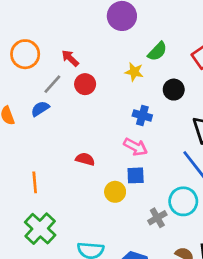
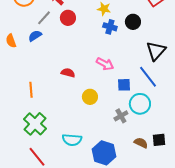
blue cross: (142, 115) -> (110, 27), moved
blue square: (136, 175) -> (124, 85), moved

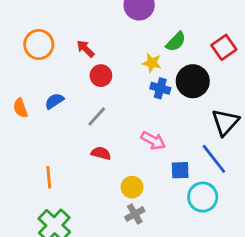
gray line: (44, 18) -> (97, 117), moved
black circle: (133, 22) -> (193, 81), size x1.5
gray cross: (121, 116) -> (135, 214), moved

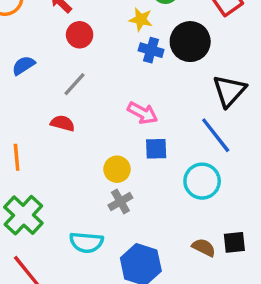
red semicircle: (101, 153) -> (63, 123), moved
blue square: (180, 170) -> (156, 149), moved

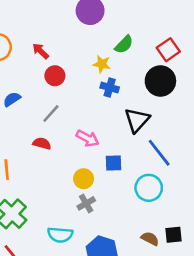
black circle: (190, 42) -> (160, 81), moved
black triangle: (229, 91) -> (137, 120), moved
pink arrow: (143, 113) -> (87, 138), moved

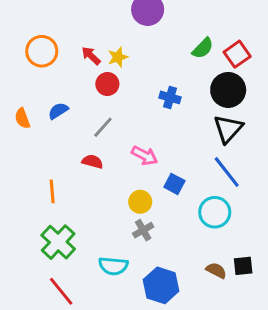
green semicircle: (124, 44) -> (203, 48), moved
yellow star: (102, 64) -> (118, 57), moved, turned -30
black triangle: (137, 120) -> (228, 129), moved
blue square: (114, 163) -> (174, 184), turned 30

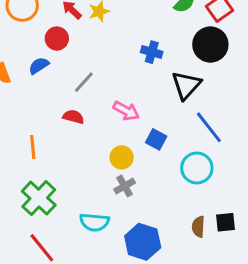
red circle: (107, 84) -> (57, 39), moved
black triangle: (228, 129) -> (186, 85), moved
brown semicircle: (216, 270) -> (198, 227), turned -114

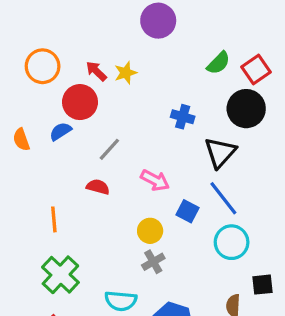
red circle: (57, 39) -> (80, 102), size x1.4
blue line: (209, 127) -> (223, 198), moved
black square: (225, 222) -> (262, 285), moved

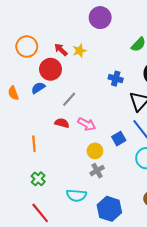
pink arrow: (155, 180) -> (87, 124), moved
blue square: (188, 211) -> (119, 139), turned 32
green cross: (60, 275) -> (38, 179), size x0.6

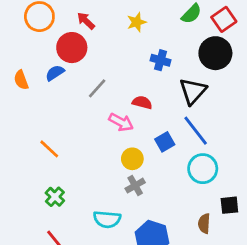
yellow star: (79, 51) -> (137, 22), moved
red semicircle: (62, 123) -> (142, 102), moved
orange line: (34, 144) -> (49, 149), turned -42

